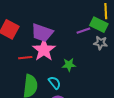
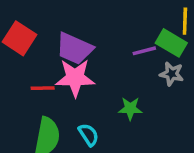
pink star: (44, 50) -> (75, 78), turned 30
green star: (69, 65) -> (130, 109), moved

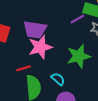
red line: (43, 88) -> (24, 68), moved
green star: (130, 109) -> (79, 56), size x1.6

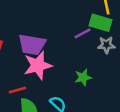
green star: (79, 56) -> (83, 77), size x0.6

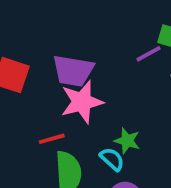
green star: (83, 77) -> (127, 141), moved, turned 30

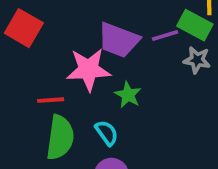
purple trapezoid: (73, 71) -> (118, 40), moved
green star: (127, 141) -> (128, 95), moved

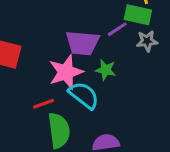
green star: (128, 95) -> (106, 70), moved
cyan semicircle: (107, 133) -> (84, 95), moved, size x1.5

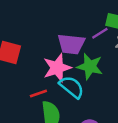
green star: (106, 70) -> (90, 66), size x1.5

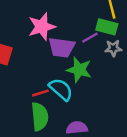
pink star: (57, 68) -> (42, 27), moved
red line: (38, 94) -> (40, 93), moved

